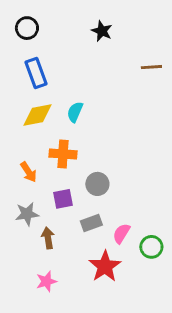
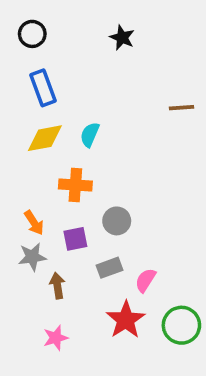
brown line: (151, 67) -> (181, 108), moved
orange arrow: (28, 172) -> (34, 223), moved
green circle: (151, 247) -> (181, 325), moved, size x1.4

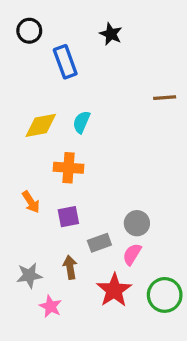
blue rectangle: (43, 88) -> (65, 62), moved
gray circle: (117, 221) -> (137, 223), moved
gray star: (32, 257) -> (29, 275), moved
brown arrow: (57, 286) -> (70, 267), moved
pink star: (56, 338) -> (50, 306), turned -30

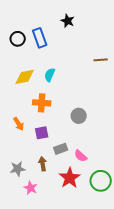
black circle: (29, 31) -> (18, 39), moved
gray circle: (137, 223) -> (79, 116), moved
pink semicircle: (132, 254) -> (81, 156), turned -80

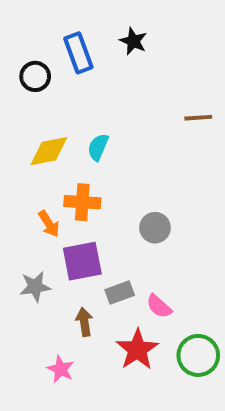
blue rectangle: (40, 38) -> (78, 53), moved
orange arrow: (19, 124) -> (49, 224), moved
purple square: (42, 133) -> (82, 261), size x1.5
gray star: (18, 169) -> (35, 287), moved

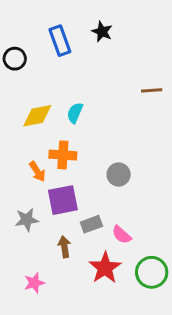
black circle: (35, 76) -> (15, 59), moved
pink star: (61, 369) -> (34, 283), moved, turned 30

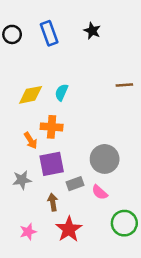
black star: (102, 32) -> (92, 31), moved
black circle: (15, 59) -> (12, 34), moved
brown line: (152, 90) -> (124, 85), moved
gray circle: (119, 175) -> (105, 159), moved, size x1.5
red star: (105, 268) -> (69, 229), moved

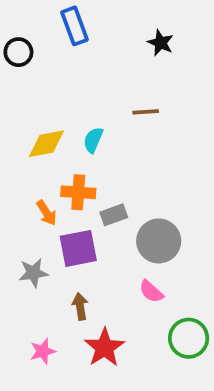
black star: (92, 31) -> (161, 43), moved
blue rectangle: (49, 33) -> (75, 26), moved
brown line: (124, 85) -> (146, 112), moved
gray rectangle: (75, 184) -> (114, 215), moved

